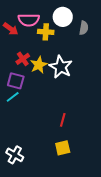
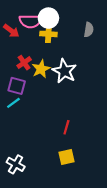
white circle: (63, 17) -> (48, 18), moved

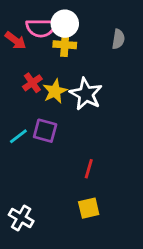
purple square: (17, 86) -> (45, 131), moved

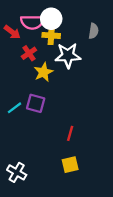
red cross: (32, 83) -> (29, 53), moved
white star: (86, 94) -> (68, 55), moved, turned -30

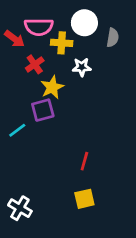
white circle: (51, 19) -> (84, 23), moved
white star: (68, 55) -> (82, 67), size x0.6
purple square: (36, 103) -> (43, 110), moved, turned -30

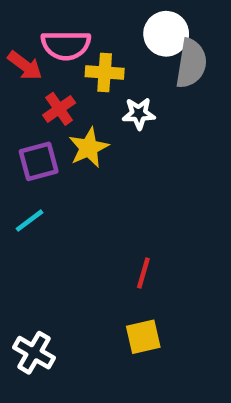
white circle: (84, 23) -> (166, 34), moved
gray semicircle: (113, 38) -> (191, 63), size x1.5
purple square: (43, 110) -> (39, 161), moved

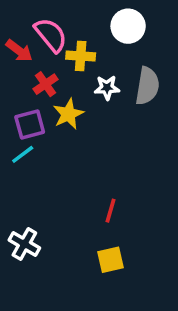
pink semicircle: (66, 45) -> (51, 35), turned -129
gray semicircle: (191, 63) -> (147, 86), moved
cyan line: (29, 221) -> (23, 154), moved
white cross: (34, 353) -> (24, 244), moved

